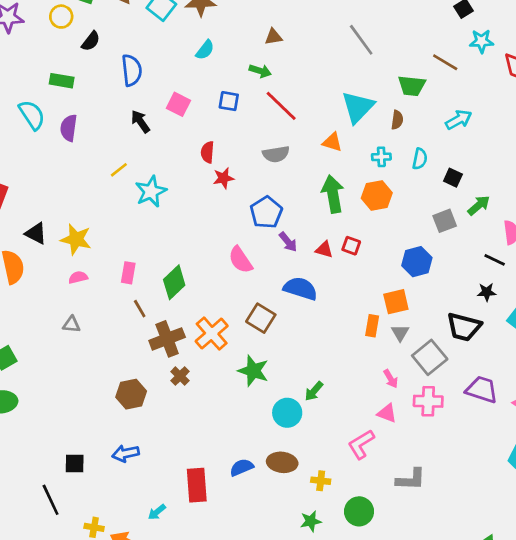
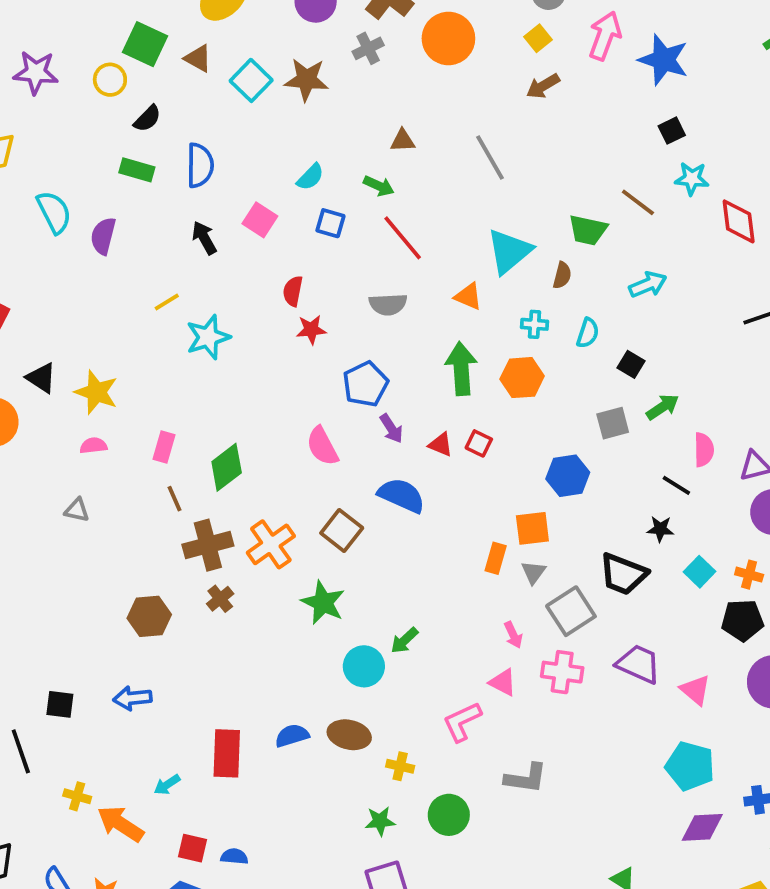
gray line: (361, 40) -> (490, 158), moved
cyan semicircle: (205, 50) -> (310, 177), moved
green rectangle: (62, 81) -> (137, 170), moved

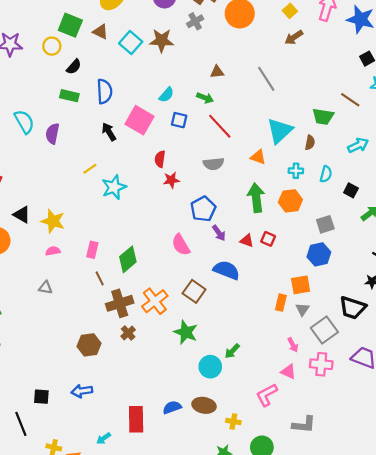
pink square: (260, 220) -> (140, 120), size x1.5
gray square: (613, 423) -> (325, 224), moved

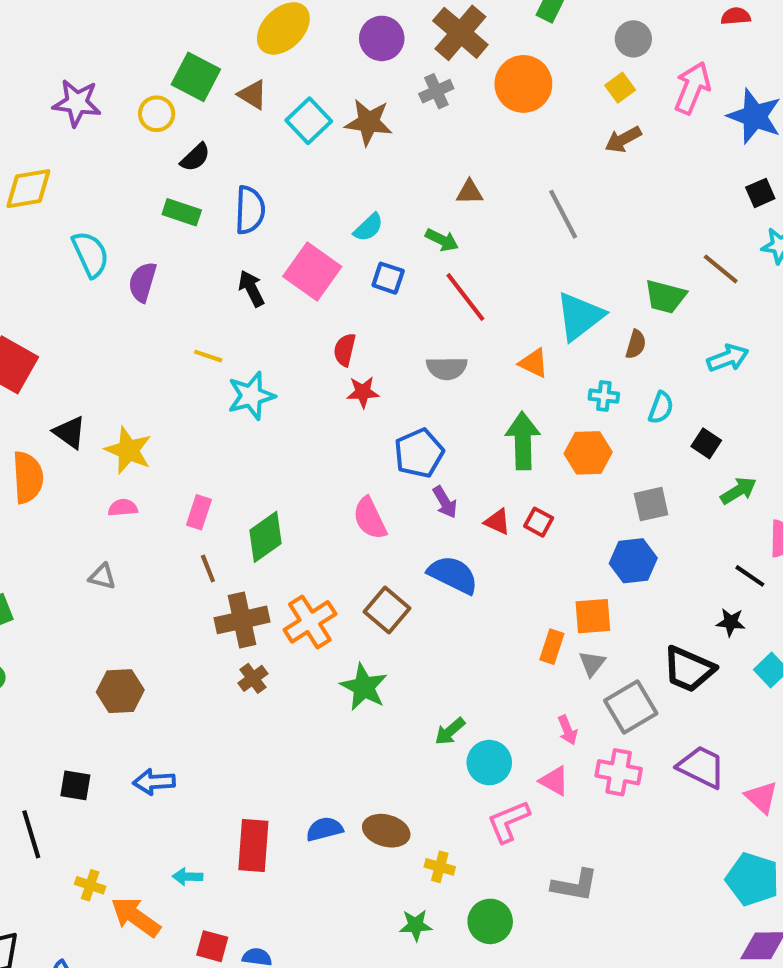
yellow line: (90, 169) -> (208, 356), turned 48
brown hexagon: (89, 345) -> (120, 691), moved
cyan circle: (210, 367) -> (489, 763), moved
cyan arrow: (104, 438) -> (188, 877), turned 32

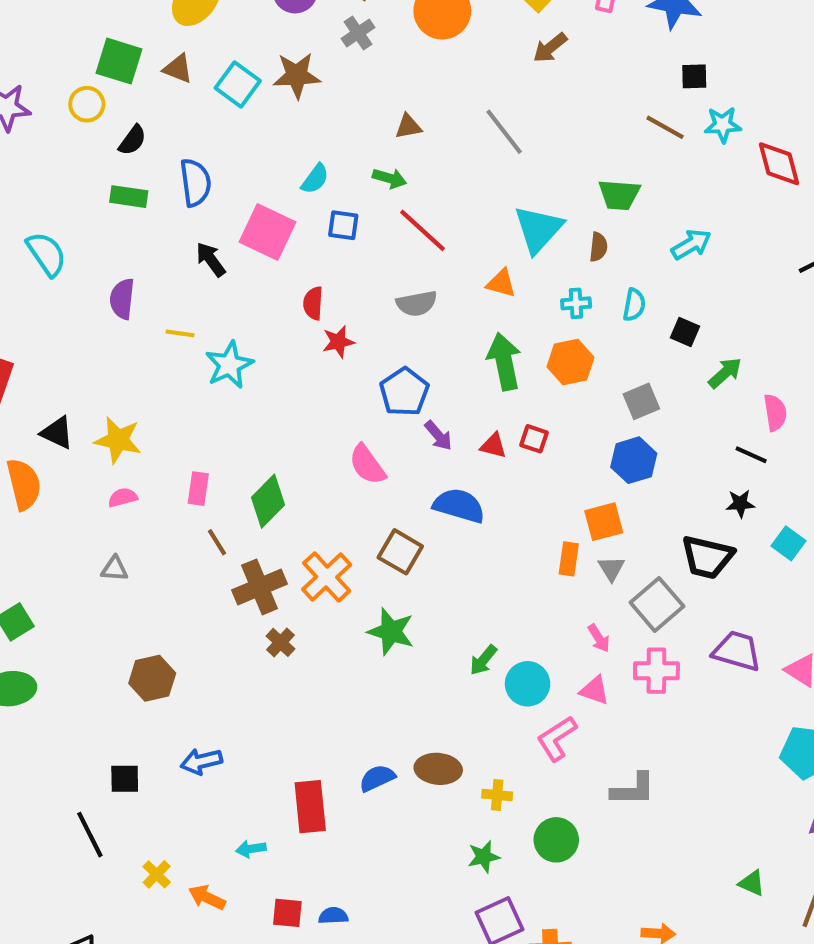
black square: (760, 193) -> (694, 76), turned 32
brown line: (721, 269) -> (665, 127), moved
purple semicircle: (142, 282) -> (122, 299), moved
yellow cross: (90, 885) -> (157, 874), turned 36
orange arrow: (136, 917) -> (207, 897), size x0.7

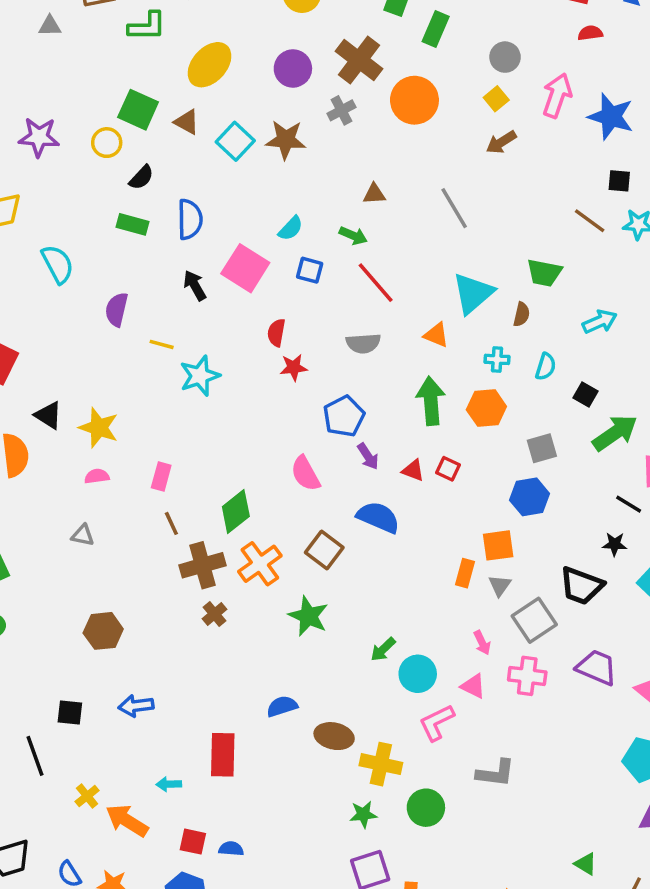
green arrow: (725, 373) -> (615, 433), size x1.5
green diamond: (268, 501) -> (236, 512), moved
blue semicircle: (377, 778) -> (282, 706), moved
yellow cross: (497, 795) -> (381, 764), size x1.6
orange arrow: (207, 897) -> (127, 821), size x1.4

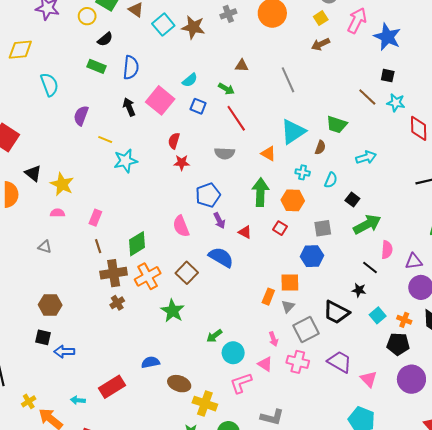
red square: (448, 469) -> (280, 228), moved
black square: (70, 713) -> (43, 337), moved
red rectangle: (223, 755) -> (112, 387), turned 50

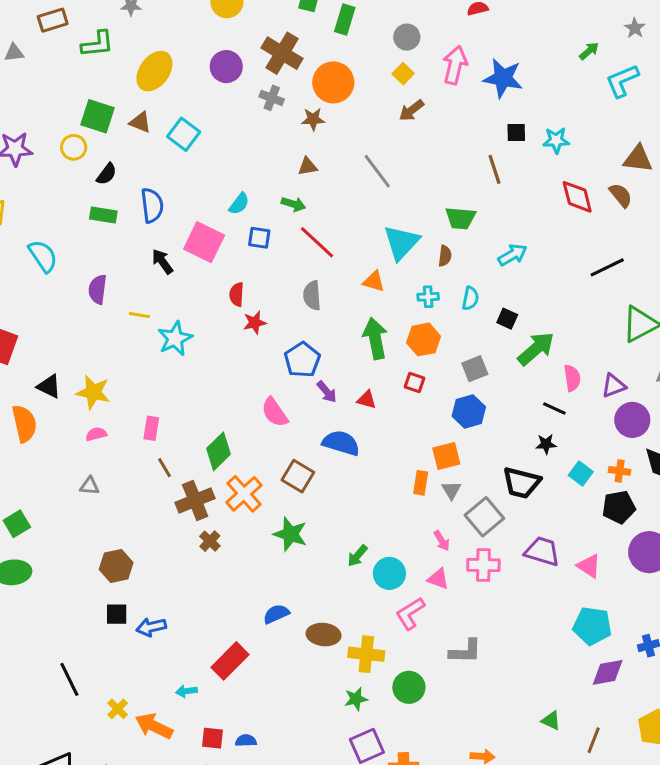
gray cross: (228, 14) -> (272, 98), turned -35
brown star: (193, 27) -> (313, 119), moved, size x0.7
brown line: (367, 97) -> (495, 169), turned 42
cyan star: (396, 103) -> (556, 140), moved
gray semicircle: (225, 153) -> (312, 295), turned 96

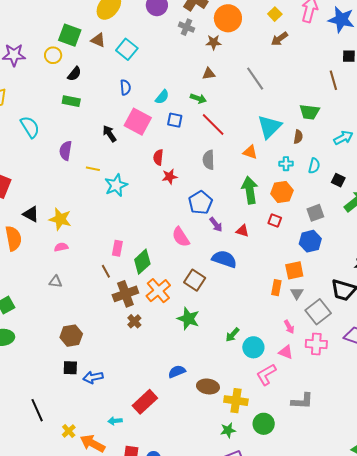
blue semicircle: (152, 205) -> (125, 87), moved, size x0.7
pink rectangle: (151, 428) -> (117, 248), moved

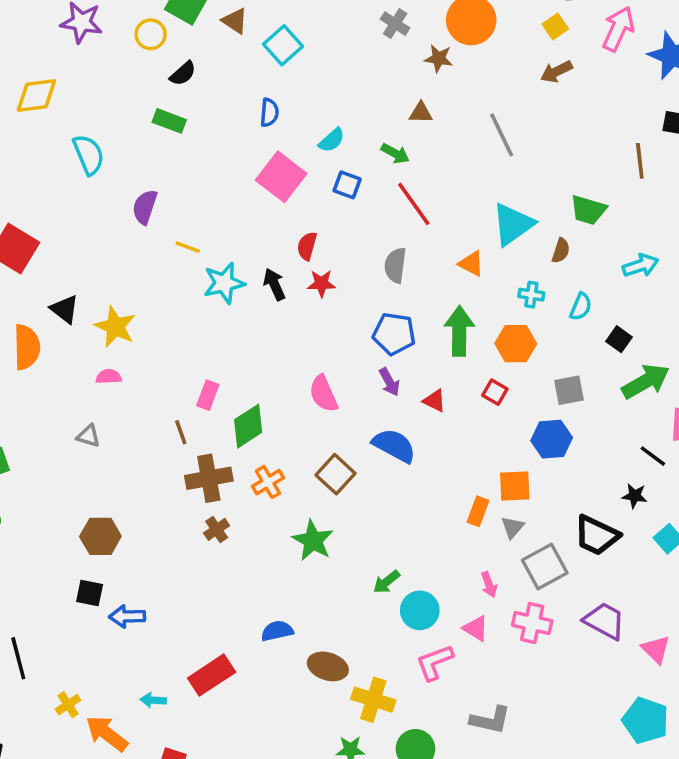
black arrow: (110, 134) -> (274, 284), moved
blue pentagon: (200, 203) -> (394, 334), moved, turned 30
orange cross: (158, 291) -> (268, 482), size x0.7

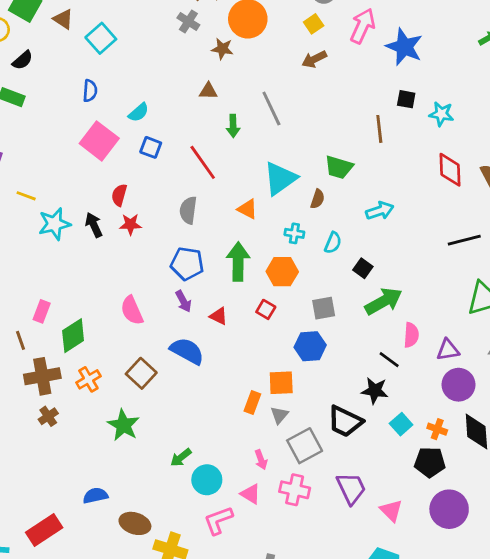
green arrow: (395, 153) -> (233, 126), moved, turned 60
black star: (635, 496) -> (375, 391), size x1.4
purple trapezoid: (605, 621) -> (351, 488), turned 36

